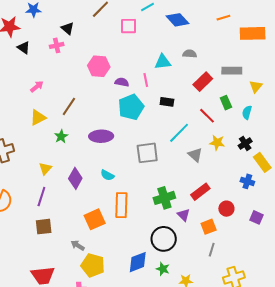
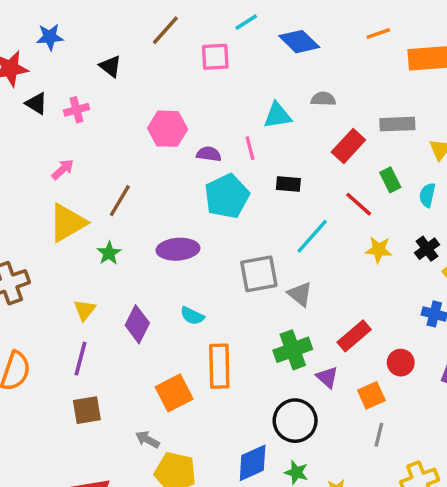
pink cross: (57, 45) -> (77, 110), moved
yellow triangle: (38, 118) -> (67, 223), size x1.4
gray triangle: (195, 155) -> (300, 294), moved

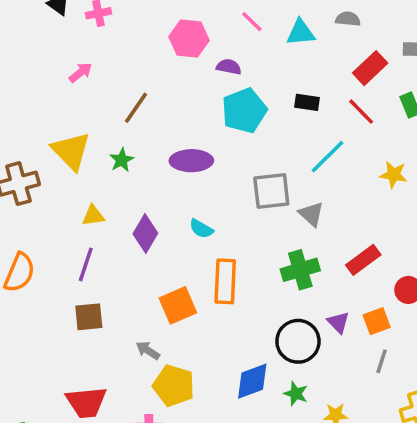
pink line: (250, 148) -> (252, 22), moved, turned -35
red line: (359, 204) -> (361, 112), moved
yellow triangle: (67, 223) -> (71, 151), moved, turned -48
yellow triangle: (85, 310) -> (93, 216), turned 40
purple triangle: (327, 377) -> (338, 322), moved

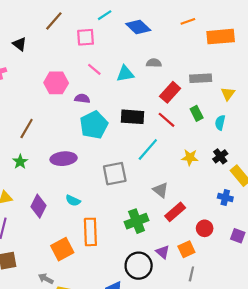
black rectangle: (307, 102) -> (133, 117), size x1.5
gray triangle: (311, 214) -> (161, 190), moved

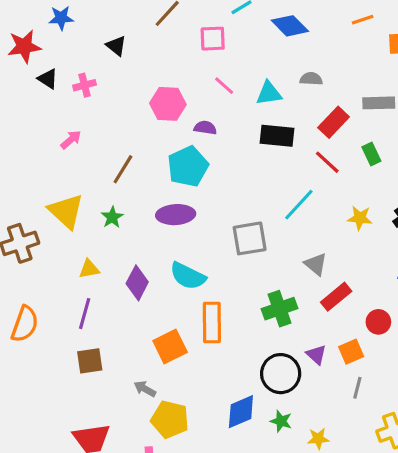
black rectangle: (133, 117) -> (277, 136), moved
cyan pentagon: (94, 125) -> (188, 166), moved
cyan semicircle: (73, 200) -> (188, 276), size x1.6

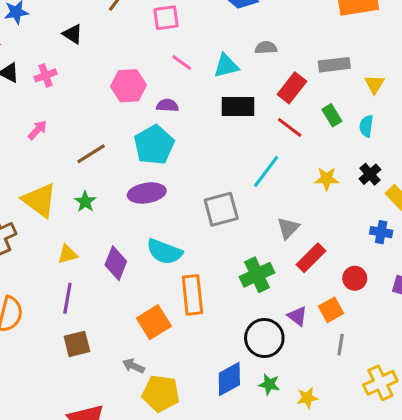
brown line: (123, 169) -> (91, 154), turned 32
gray triangle: (316, 264) -> (288, 228), turned 40

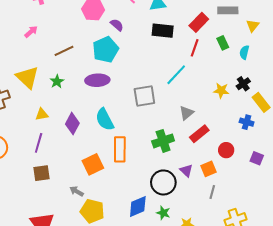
purple semicircle: (167, 105) -> (117, 25), turned 32
red line: (290, 127) -> (195, 48), turned 66
yellow star: (327, 179) -> (221, 91), moved
cyan semicircle: (164, 252) -> (105, 119), turned 35

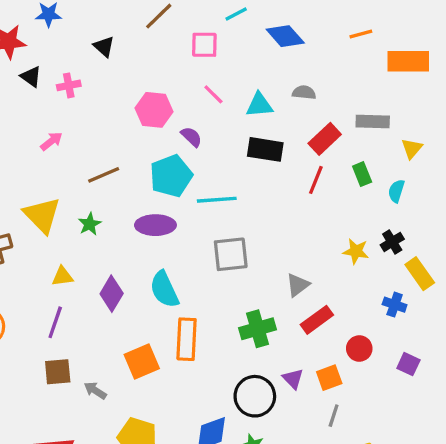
cyan line: (176, 75) -> (217, 200), moved, turned 40
gray arrow: (77, 191) -> (95, 390), moved

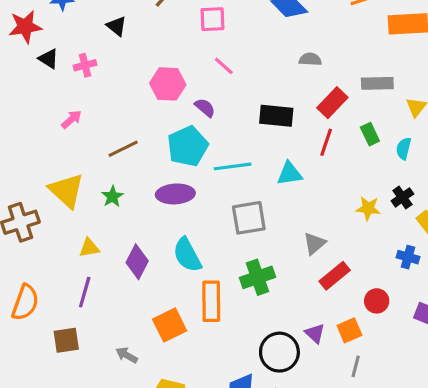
cyan triangle: (259, 105) -> (290, 174), moved
green cross: (258, 329) -> (257, 277), moved
brown square: (58, 372) -> (66, 340), moved

